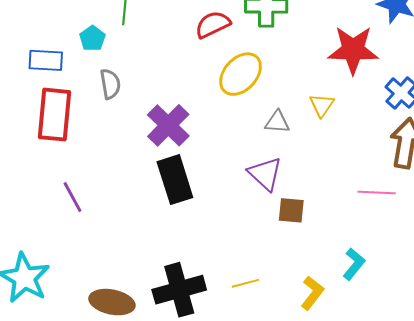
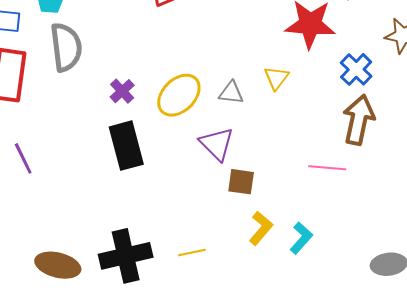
yellow ellipse: (241, 74) -> (179, 95), moved
gray semicircle: (110, 84) -> (66, 47), size x1.6
purple cross: (168, 125) -> (122, 91), size x0.6
yellow L-shape: (312, 293) -> (261, 228), moved

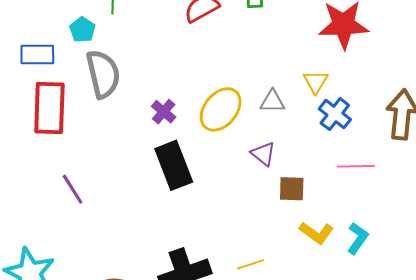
blue cross: (356, 69) -> (335, 114), moved
purple triangle: (217, 144) -> (263, 154), size x0.7
pink line: (327, 168) -> (356, 166), moved
yellow L-shape: (261, 228) -> (316, 233), turned 92

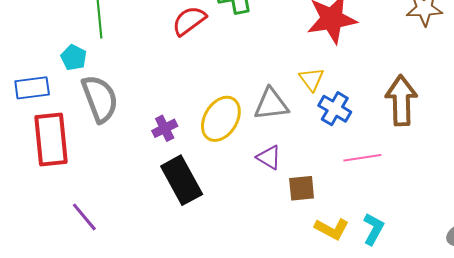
gray triangle: (272, 101) -> (271, 104), size x1.4
purple cross: (164, 112) -> (165, 128), turned 30

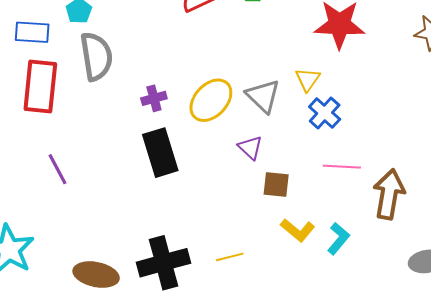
brown arrow: (401, 100) -> (389, 194), moved
gray triangle: (271, 104) -> (263, 96), turned 39

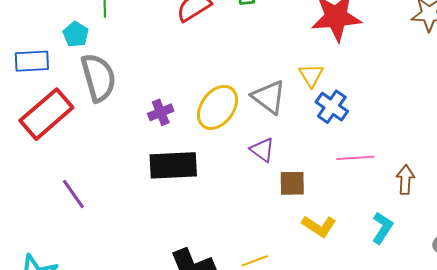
red rectangle: (40, 87) -> (46, 114), turned 50
black rectangle: (160, 153) -> (173, 165), turned -69
brown arrow: (389, 194) -> (405, 180), size x0.6
cyan L-shape: (338, 239) -> (382, 228), moved

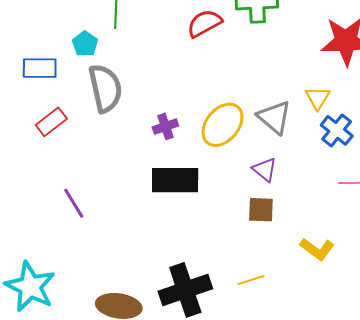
red rectangle: (46, 114) -> (51, 122), size x0.6
brown square: (292, 183) -> (261, 210), moved

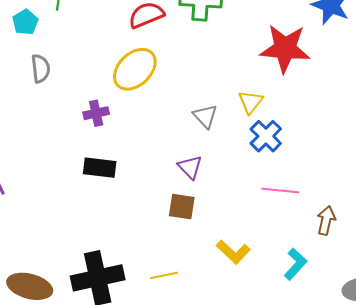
gray semicircle: (105, 88) -> (41, 69), size x0.6
gray triangle: (274, 117) -> (205, 116), size x0.7
yellow ellipse: (222, 125) -> (135, 69), moved
black rectangle: (175, 180) -> (100, 168), size x0.7

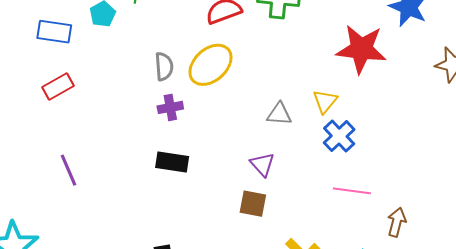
gray semicircle: (41, 69) -> (164, 66), moved
gray triangle: (205, 116) -> (279, 114), turned -44

